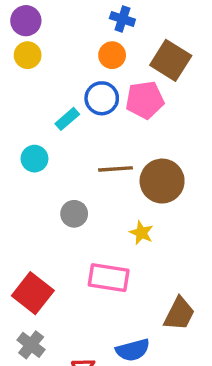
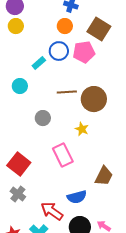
pink rectangle: (109, 278) -> (63, 155), turned 55

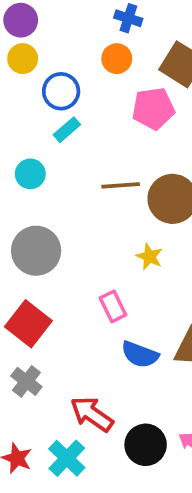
blue circle: (59, 51) -> (61, 91), moved
gray circle: (43, 118) -> (36, 251), moved, size x1.6
pink rectangle: (63, 155) -> (113, 306), size x0.7
blue semicircle: (77, 197) -> (140, 354), moved, turned 36

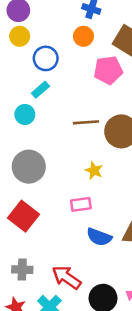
cyan rectangle: (67, 130) -> (40, 90), moved
yellow star: (149, 256) -> (94, 171), moved
pink rectangle: (113, 306) -> (81, 204), turned -72
gray cross: (26, 381) -> (22, 270), moved, turned -36

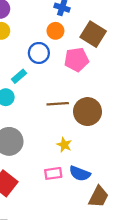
blue circle: (46, 58) -> (39, 53), moved
blue semicircle: (99, 237) -> (80, 173), moved

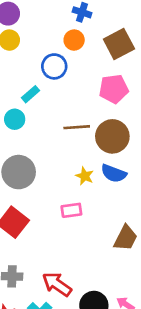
brown square: (93, 34) -> (119, 44), turned 30
pink pentagon: (76, 60) -> (114, 89), moved
blue semicircle: (80, 173) -> (114, 173), moved

